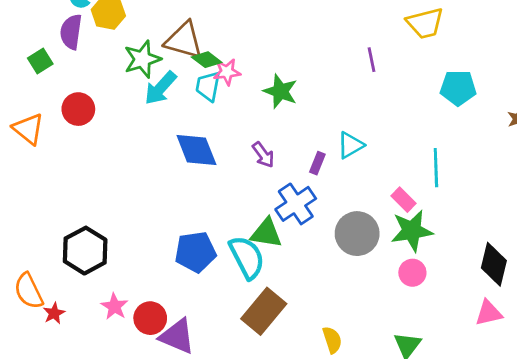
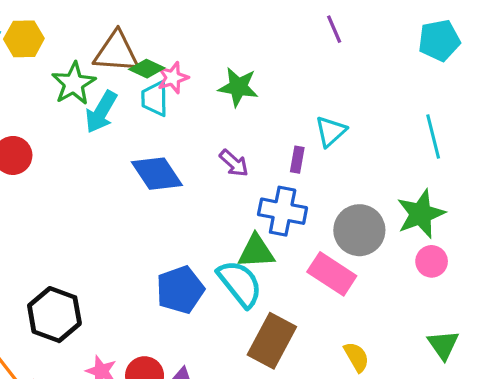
pink rectangle: (404, 200) -> (332, 274), moved, size x1.6
blue cross: (296, 204) -> (283, 211), turned -33

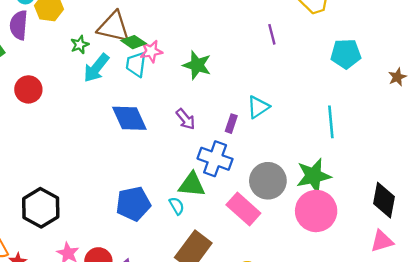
green star: (74, 83) -> (80, 45), size x0.6
pink circle: (432, 261) -> (316, 211), size x1.8
cyan semicircle: (240, 284) -> (177, 206), size x0.5

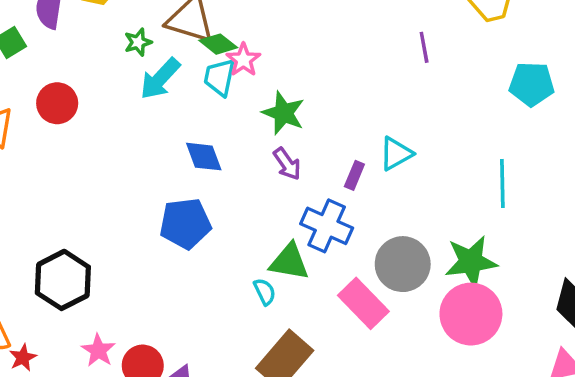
pink star: (151, 51) -> (243, 60), turned -30
green star: (197, 65) -> (283, 113), moved
blue diamond: (129, 118) -> (204, 157), size x0.7
blue pentagon: (133, 204) -> (185, 223), moved

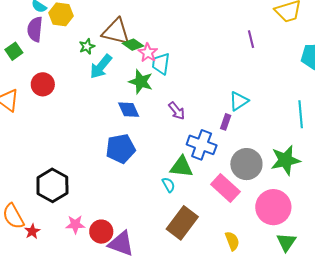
cyan trapezoid: (220, 77) -> (161, 64), moved
green star: (283, 113) -> (141, 82), moved
purple rectangle: (354, 175) -> (226, 122), moved
pink circle: (471, 314) -> (273, 207), moved
pink star: (98, 350) -> (75, 224), turned -30

